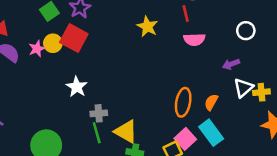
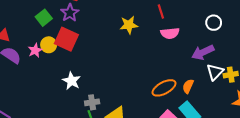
yellow star: (147, 27) -> (129, 25), turned -30
purple arrow: (231, 64) -> (203, 52), size x1.5
orange ellipse: (183, 102) -> (164, 88), turned 55

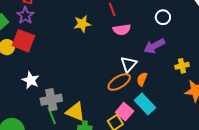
white triangle: (215, 72) -> (129, 64), moved
gray cross: (92, 102) -> (51, 100), size x1.5

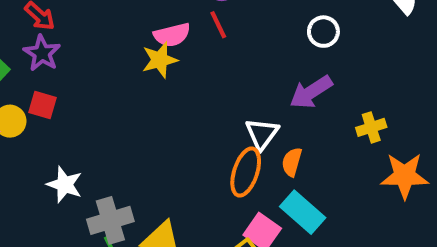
pink semicircle: (122, 30) -> (172, 35), moved
red square: (23, 41) -> (43, 105), size x0.6
orange ellipse: (119, 82) -> (246, 172), turned -35

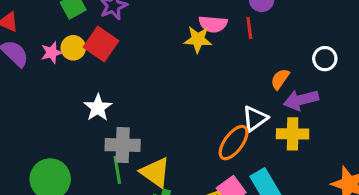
red square: (43, 105) -> (101, 44), size x1.5
yellow cross: (371, 127) -> (293, 134), moved, size x1.4
orange semicircle: (292, 162) -> (280, 79), moved

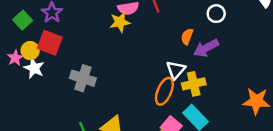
white star: (98, 108) -> (34, 68), moved
yellow cross: (293, 134) -> (194, 84), moved
gray cross: (123, 145) -> (83, 78), moved, turned 30

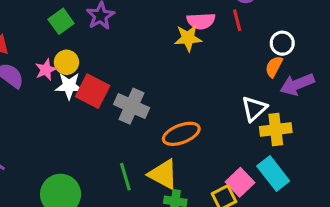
white circle: (216, 14) -> (282, 43), moved
red square: (50, 43) -> (93, 91), moved
white star: (34, 68) -> (69, 86), turned -30
orange ellipse: (164, 91) -> (181, 134), moved, turned 40

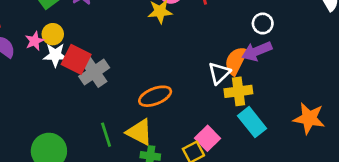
white circle: (282, 43) -> (263, 23), moved
orange semicircle: (274, 67) -> (236, 61), moved, size x1.5
gray cross: (132, 106) -> (94, 72), moved, turned 32
cyan rectangle: (273, 173) -> (252, 122), moved

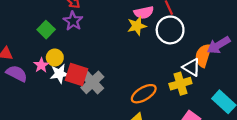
white circle: (263, 23) -> (170, 30), moved, size x1.6
white triangle: (219, 73) -> (192, 67), turned -36
yellow cross: (238, 91) -> (180, 84), moved

